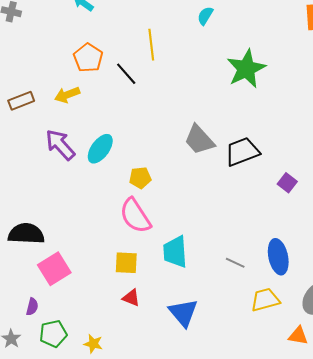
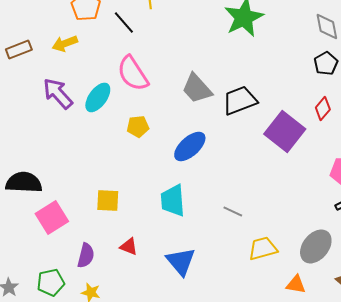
purple square: (287, 183) -> (285, 131), size x2.0
pink semicircle: (135, 216) -> (133, 73), moved
blue ellipse: (278, 257) -> (190, 146), moved, turned 60
yellow square: (126, 263) -> (108, 200), moved
purple semicircle: (32, 307) -> (86, 255), moved, size x1.4

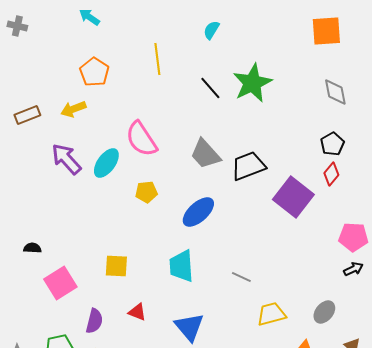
black line: (124, 22) -> (210, 88), moved
black pentagon: (326, 63) -> (332, 144), moved
black semicircle: (24, 182) -> (32, 248), size x0.5
gray ellipse: (316, 246) -> (324, 312), size x0.7

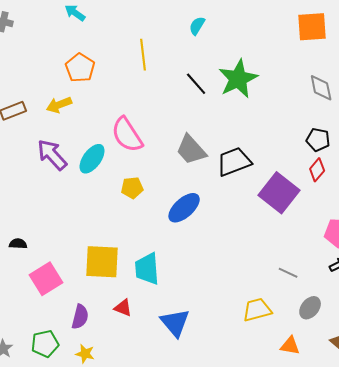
black pentagon: (332, 144) -> (318, 140), turned -30
yellow square: (116, 266) -> (102, 262), size x1.5
cyan trapezoid: (181, 266) -> (147, 269), moved
gray line: (241, 277) -> (288, 273), moved

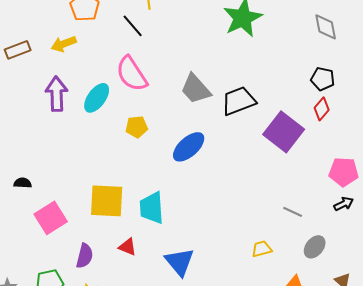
black line: (196, 84) -> (133, 26), moved
purple arrow: (52, 155) -> (57, 94), turned 40
yellow trapezoid: (257, 310) -> (262, 249), size x0.7

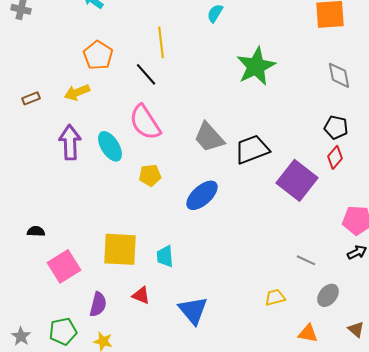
brown rectangle: (18, 50) -> (31, 98), size x0.7
cyan ellipse: (97, 98) -> (110, 146), turned -68
cyan trapezoid: (152, 208) -> (165, 256), size x0.7

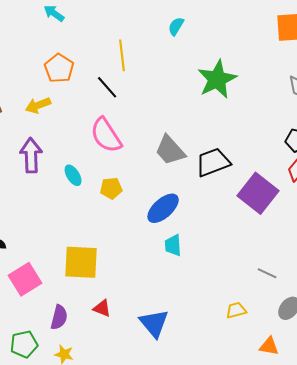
cyan ellipse: (110, 146) -> (73, 175), moved, size x0.7
cyan trapezoid: (165, 256) -> (173, 245), moved

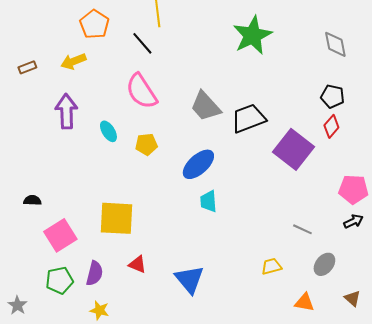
green pentagon: (24, 344) -> (59, 280), moved

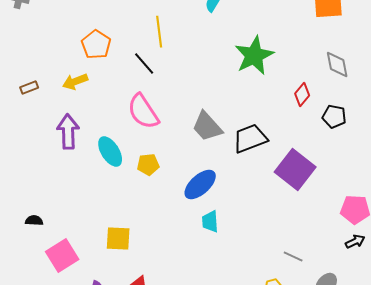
red diamond: (331, 126) -> (302, 95), moved
cyan ellipse: (108, 131) -> (110, 152), size x1.4
yellow square: (116, 218) -> (118, 239), size x0.7
gray line: (302, 229) -> (293, 257), moved

